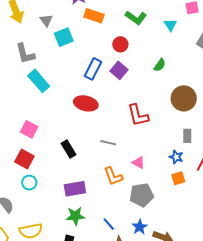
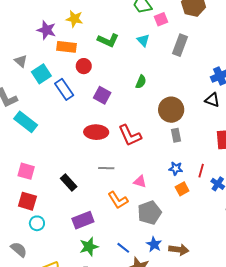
red circle: (120, 44) -> (84, 66), moved
blue rectangle: (93, 69) -> (64, 89), moved, turned -50
red ellipse: (86, 103) -> (96, 132), moved
gray rectangle: (187, 136) -> (176, 135), moved

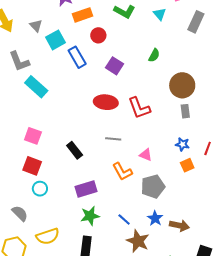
orange rectangle: (66, 47) -> (83, 15), turned -30

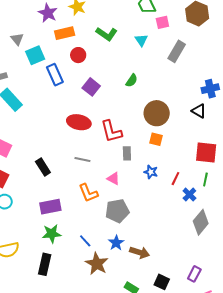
gray rectangle: (185, 111) -> (127, 153), moved
orange square: (187, 165) -> (156, 139), moved, turned 32

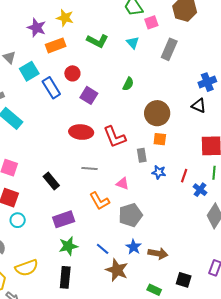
red circle: (78, 55) -> (72, 73), moved
gray rectangle: (127, 153) -> (142, 155), moved

